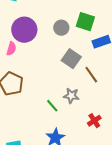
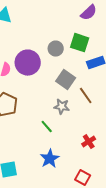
purple circle: (24, 30) -> (28, 63), moved
gray star: (71, 96) -> (62, 107), moved

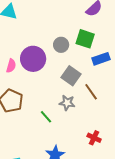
green line: (47, 127) -> (46, 117), moved
red cross: (89, 142) -> (94, 138), turned -32

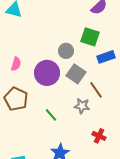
gray circle: (61, 45) -> (66, 51), moved
purple circle: (33, 59) -> (47, 73), moved
gray star: (67, 103) -> (82, 106), moved

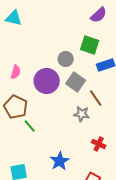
green line: (51, 115) -> (30, 126), moved

